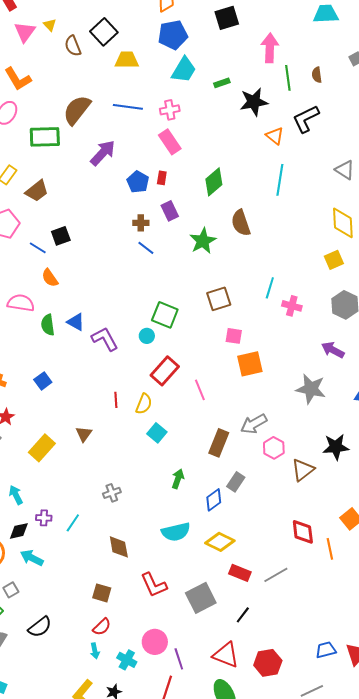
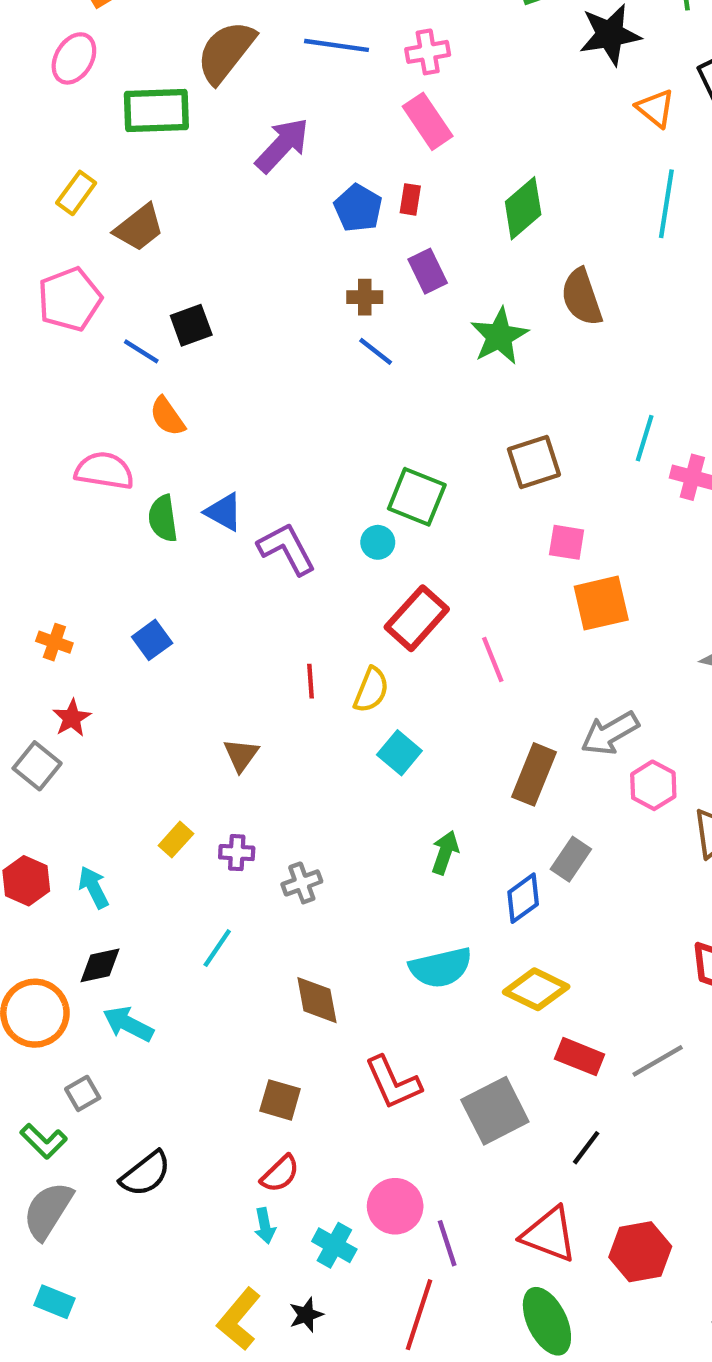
yellow rectangle: (42, 448) -> (176, 840), moved, size x0.6
purple cross: (44, 518) -> (237, 853), moved

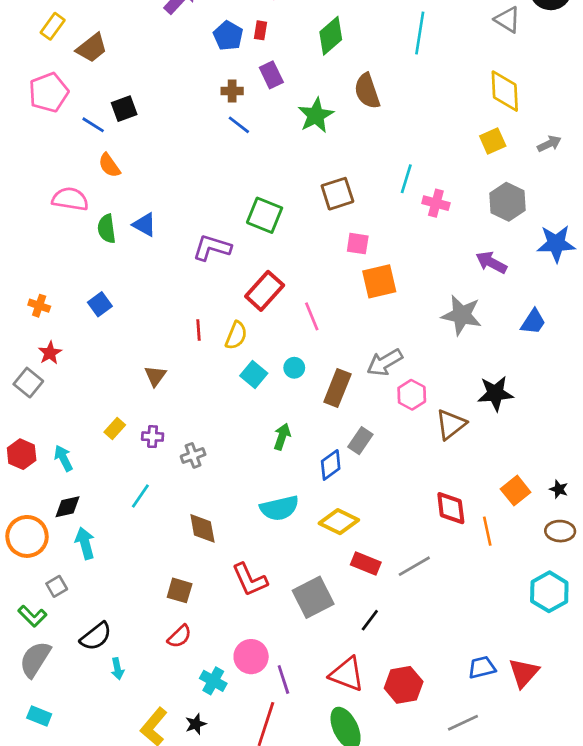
cyan circle: (378, 542) -> (294, 368), moved
purple L-shape: (287, 549) -> (212, 248), moved, turned -45
cyan arrow: (128, 1024) -> (85, 543), turned 48
cyan arrow: (265, 1226) -> (117, 669), moved

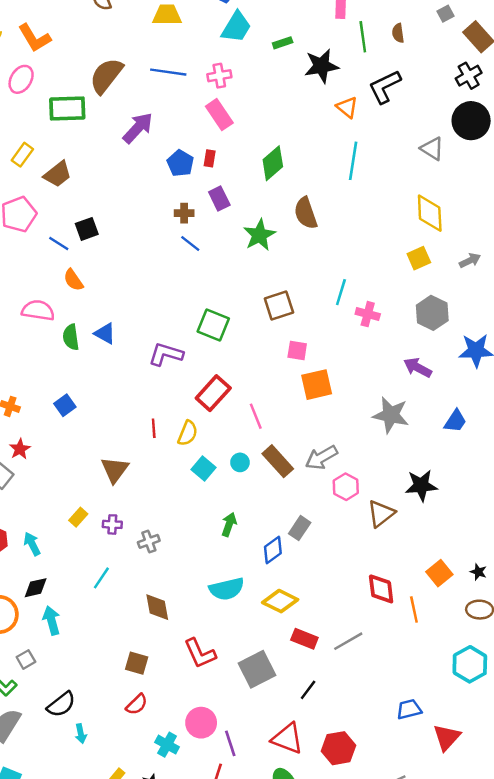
brown triangle: (155, 376) -> (115, 470), size x1.4
brown rectangle: (337, 388) -> (278, 461), moved, turned -64
blue trapezoid: (482, 667) -> (409, 709), moved

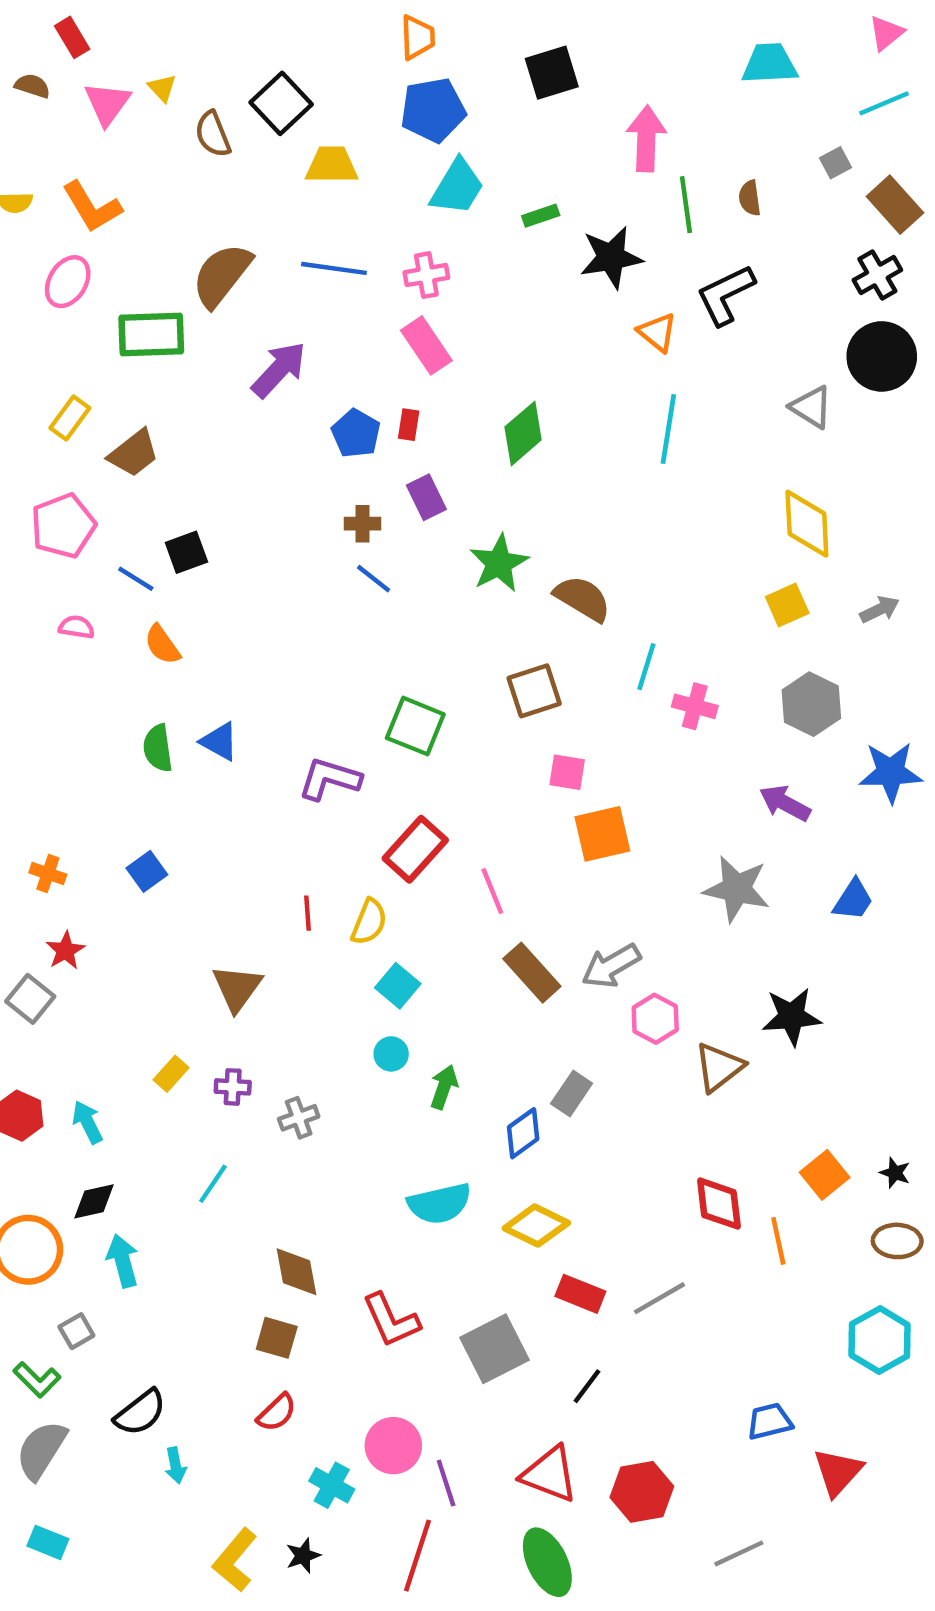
brown semicircle: (306, 213) -> (583, 598), moved, turned 140
pink semicircle: (38, 310) -> (76, 627), moved, size x0.6
cyan circle: (240, 462) -> (391, 1054), moved
brown diamond: (157, 607) -> (296, 1272), moved

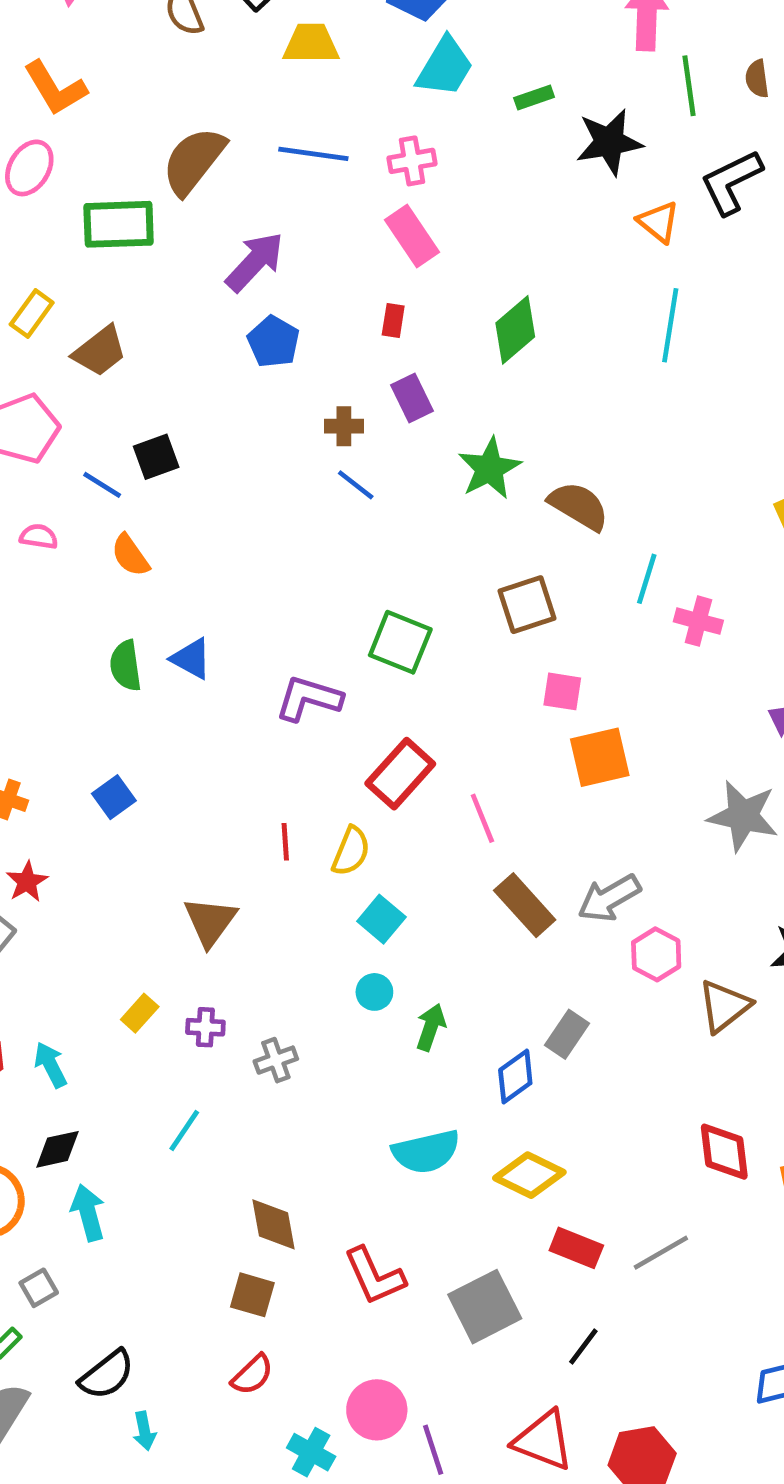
blue pentagon: (356, 433) -> (273, 342), moved

